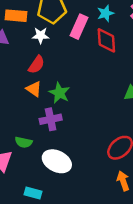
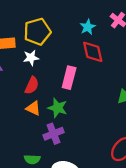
pink rectangle: (79, 27) -> (69, 78), moved

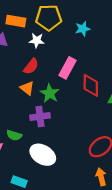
cyan star: (88, 27) -> (83, 29), moved
red diamond: (93, 52) -> (91, 85), moved

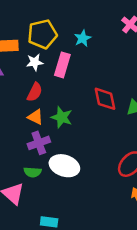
pink rectangle: (68, 68) -> (62, 65), moved
purple cross: (40, 117) -> (39, 143), moved
white ellipse: (43, 155) -> (64, 166), moved

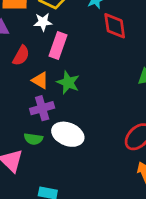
pink rectangle: (62, 65) -> (58, 46), moved
red semicircle: (35, 92) -> (21, 56), moved
red diamond: (105, 99) -> (115, 26), moved

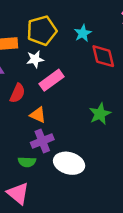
pink rectangle: (58, 46) -> (52, 80), turned 40
green star: (68, 82) -> (100, 114), moved, turned 30
green semicircle: (33, 139) -> (27, 162), moved

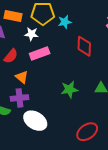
cyan star: (83, 33) -> (65, 22), moved

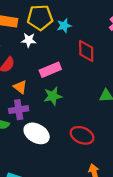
pink rectangle: (40, 53) -> (50, 70), moved
green star: (69, 89) -> (53, 96), moved
red ellipse: (87, 132) -> (82, 135), moved, turned 60

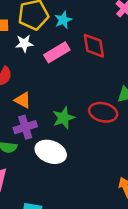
pink rectangle: (50, 70) -> (57, 52), moved
green star: (53, 96) -> (63, 118), moved
red ellipse: (82, 135) -> (103, 112), moved

